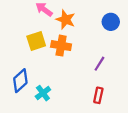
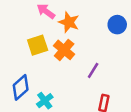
orange cross: (61, 46) -> (64, 50), turned 30
purple line: (99, 64) -> (93, 70), moved

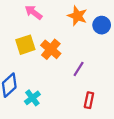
orange star: (69, 22) -> (77, 16), moved

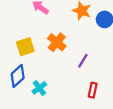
yellow square: (25, 45) -> (25, 47), moved

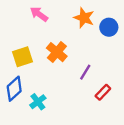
red rectangle: (93, 90) -> (103, 92), moved, turned 32

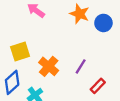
orange cross: (57, 52) -> (49, 66), moved

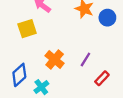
yellow square: (20, 52) -> (27, 29), moved

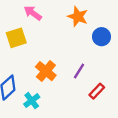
blue circle: (107, 18) -> (101, 37), moved

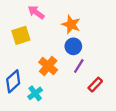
orange star: (78, 17) -> (71, 24), moved
blue circle: (101, 37) -> (73, 46), moved

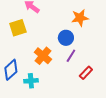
orange star: (71, 24) -> (80, 18), moved, turned -30
cyan cross: (35, 93) -> (31, 81), turned 32

